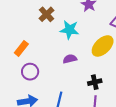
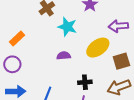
purple circle: (30, 72) -> (12, 64), moved

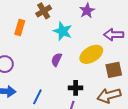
orange rectangle: (17, 38) -> (20, 27), moved, turned -35
purple semicircle: (64, 56) -> (57, 60), turned -64

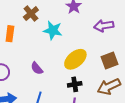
yellow ellipse: (91, 54) -> (75, 59), moved
purple semicircle: (57, 60) -> (37, 68), moved, turned -56

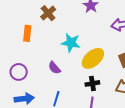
cyan star: (53, 30) -> (71, 43), moved

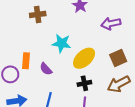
brown cross: (48, 13) -> (38, 14), turned 35
orange rectangle: (27, 33) -> (26, 61), moved

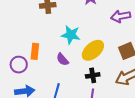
purple semicircle: (46, 69) -> (62, 59), moved

